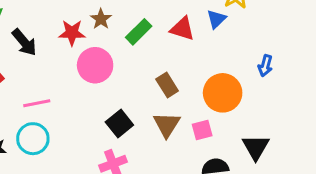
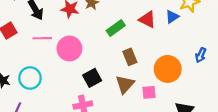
green rectangle: (139, 32) -> (116, 28), moved
pink circle: (95, 65) -> (69, 49), moved
pink line: (37, 103) -> (42, 38), moved

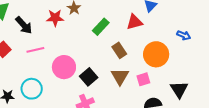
red triangle: (147, 19) -> (134, 22), moved, turned -30
pink circle: (69, 49) -> (64, 67), moved
blue arrow: (201, 55) -> (184, 35), turned -80

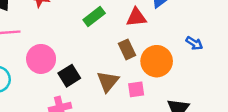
brown rectangle: (119, 50) -> (127, 49), moved

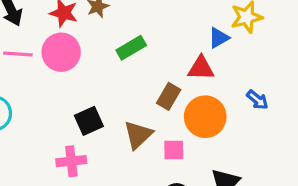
red triangle: (136, 17) -> (201, 68), moved
brown rectangle: (127, 49) -> (169, 96), turned 48
pink circle: (41, 59) -> (61, 52), moved

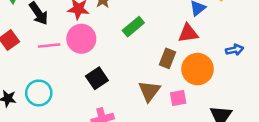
blue arrow: (257, 100) -> (234, 50), turned -42
black square: (89, 121) -> (97, 78), moved

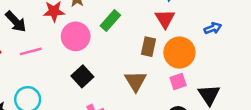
red triangle: (188, 33) -> (165, 19), turned -45
pink circle: (81, 39) -> (76, 36), moved
pink square: (178, 98) -> (178, 81), moved

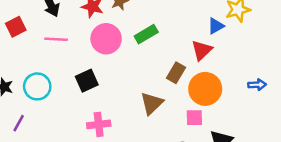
blue arrow: (213, 28) -> (257, 85), moved
black square: (82, 76) -> (87, 81), moved

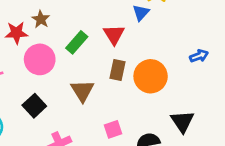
red triangle: (202, 50) -> (114, 35), moved
brown triangle: (152, 103) -> (82, 91), moved
pink square: (194, 118) -> (113, 129), moved

